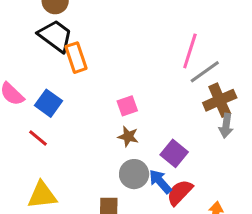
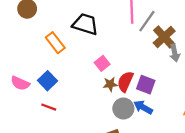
black trapezoid: (55, 36) -> (85, 24), moved
blue square: (48, 103) -> (47, 81), turned 30
red semicircle: (180, 192) -> (125, 82), moved

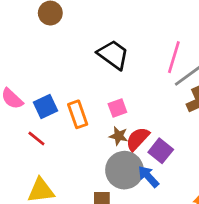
orange rectangle: (55, 43) -> (78, 114), moved
gray circle: (123, 109) -> (124, 170), size x1.4

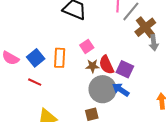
orange rectangle: (78, 114) -> (60, 58), turned 36
red semicircle: (138, 139) -> (106, 65), turned -54

